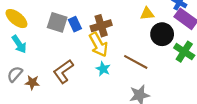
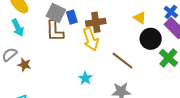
yellow triangle: (147, 14) -> (140, 18), turned 32
cyan star: (103, 69) -> (85, 78), moved
brown L-shape: (63, 71) -> (55, 31), moved, turned -65

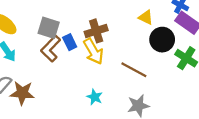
blue rectangle: (72, 17) -> (70, 42), moved
brown L-shape: (55, 31) -> (51, 49), turned 55
brown star: (24, 65) -> (22, 93), size x1.5

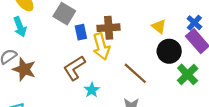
brown L-shape: (51, 49) -> (74, 68), moved

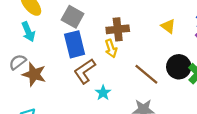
blue rectangle: (81, 32) -> (75, 44), moved, size x1.6
yellow arrow: (101, 46) -> (111, 48), size x0.7
black circle: (169, 51) -> (179, 67), moved

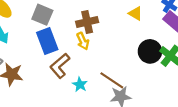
brown line: (146, 74) -> (112, 80), moved

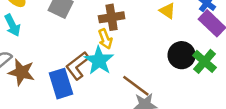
blue rectangle: (47, 41) -> (61, 84), moved
cyan star: (80, 85) -> (99, 61), moved, size x1.6

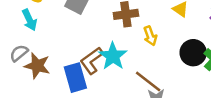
yellow arrow: (105, 39) -> (150, 36), moved

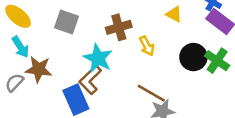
cyan star: (113, 56) -> (98, 58), moved
brown star: (37, 66) -> (39, 69), moved

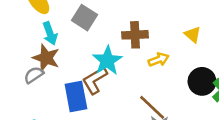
yellow arrow: (147, 46) -> (159, 60), turned -96
cyan arrow: (20, 47) -> (50, 33), moved
gray semicircle: (14, 83) -> (34, 75), moved

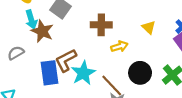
brown star: (46, 58) -> (42, 31), moved
cyan star: (107, 61) -> (83, 73), moved
black circle: (202, 81) -> (140, 73), moved

